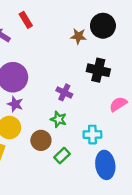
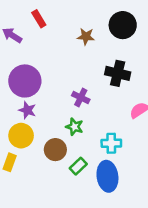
brown star: (78, 36) -> (86, 37), moved
blue ellipse: (105, 165) -> (107, 176), moved

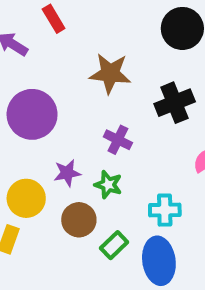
brown star: (86, 37) -> (110, 73), moved, size x1.5
black cross: (118, 73) -> (175, 103), turned -35
purple star: (27, 110) -> (67, 173), moved, turned -30

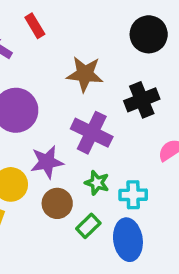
purple cross: (118, 140) -> (92, 133), size x1.6
purple star: (67, 173) -> (47, 162), size x1.4
green star: (108, 185) -> (97, 183), moved

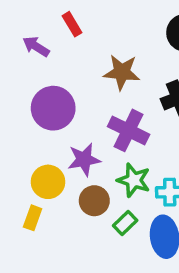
green star: (97, 183) -> (134, 180), size x1.4

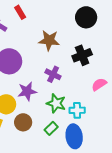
purple cross: (129, 130) -> (53, 74), size x0.7
brown circle: (94, 201) -> (23, 122), moved

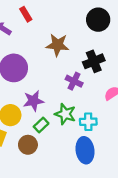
purple cross: (53, 74) -> (74, 81), moved
brown circle: (23, 122) -> (28, 145), moved
green rectangle: (51, 128) -> (41, 125), moved

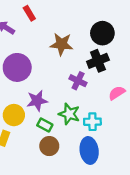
black circle: (98, 20) -> (102, 33), moved
green rectangle: (41, 125) -> (45, 125), turned 72
brown circle: (28, 145) -> (49, 146), moved

